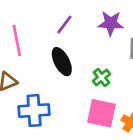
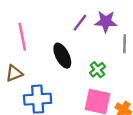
purple line: (64, 25) -> (80, 23), moved

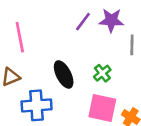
black ellipse: (62, 56) -> (64, 74), moved

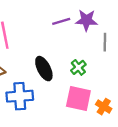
purple line: (83, 22) -> (61, 21), turned 36

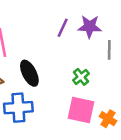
purple line: (61, 21) -> (63, 28), turned -48
black ellipse: (44, 69) -> (29, 73), moved

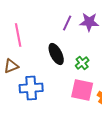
black ellipse: (29, 73) -> (56, 54), moved

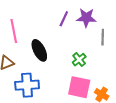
black ellipse: (56, 54) -> (39, 50), moved

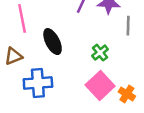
pink square: (79, 87) -> (100, 85), turned 35

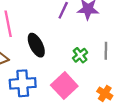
gray line: (128, 26) -> (106, 51), moved
pink square: (100, 85) -> (64, 86), moved

